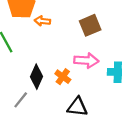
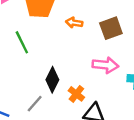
orange arrow: (42, 21) -> (74, 23), moved
orange cross: (63, 77) -> (76, 94), moved

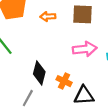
brown square: (111, 28) -> (83, 14), turned 35

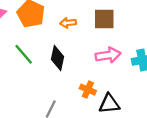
black diamond: (39, 73) -> (57, 58), moved

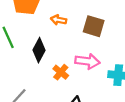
orange cross: (88, 90) -> (61, 72), moved

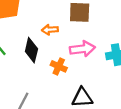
orange arrow: (59, 20) -> (50, 30), moved

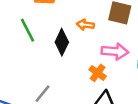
orange cross: (59, 66) -> (98, 73), moved

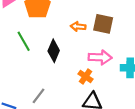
orange arrow: (85, 25) -> (78, 26), moved

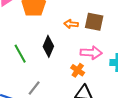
green line: (24, 41) -> (20, 54), moved

